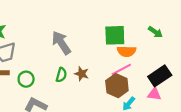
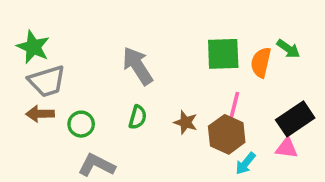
orange semicircle: (127, 51) -> (261, 62), moved, turned 102
pink line: (121, 70) -> (234, 109), turned -48
brown star: (82, 74) -> (186, 122), moved

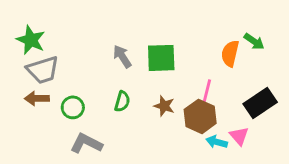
green square: (223, 54) -> (161, 58), moved
gray arrow: (138, 66) -> (122, 56), size x0.7
pink triangle: (287, 148) -> (239, 136), moved, turned 42
cyan arrow: (245, 163) -> (217, 142), turned 66

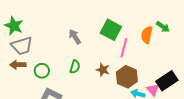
green square: (161, 58) -> (111, 30), moved, turned 30
pink line: (206, 94) -> (124, 48), moved
black rectangle: (260, 103) -> (167, 81), moved

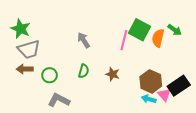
green square: (111, 30) -> (139, 30), moved
pink line: (124, 48) -> (124, 40), moved
brown hexagon: (127, 77) -> (151, 81), moved

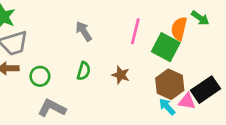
green square: (139, 30) -> (166, 47), moved
pink triangle: (164, 95) -> (187, 101), turned -40
cyan arrow: (149, 99) -> (167, 107), turned 32

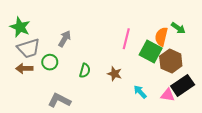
gray arrow: (84, 31) -> (65, 39), moved, turned 63
green circle: (40, 76) -> (50, 62), moved
brown hexagon: (170, 84) -> (171, 61), moved
cyan arrow: (167, 107) -> (140, 92), moved

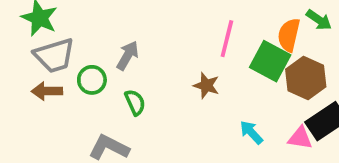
gray arrow: (65, 39) -> (128, 56), moved
green semicircle: (85, 71) -> (135, 102), moved, turned -40
brown star: (115, 74) -> (206, 86), moved

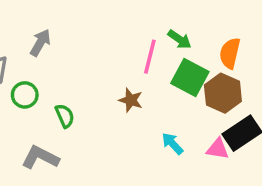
green arrow: (319, 20) -> (179, 39), moved
orange semicircle: (289, 35) -> (230, 53), moved
gray arrow: (128, 56) -> (40, 43), moved

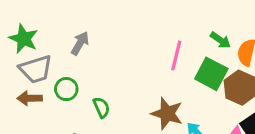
green arrow: (179, 39) -> (220, 40), moved
brown star: (131, 100) -> (167, 113), moved, size x1.5

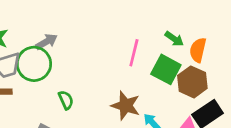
gray arrow: (80, 43) -> (46, 42), turned 30
green circle: (66, 89) -> (34, 64), moved, size x1.6

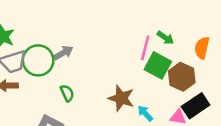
gray arrow: (46, 42) -> (63, 53), moved
orange semicircle: (198, 50) -> (202, 48), moved
pink line: (134, 53) -> (145, 48), moved

